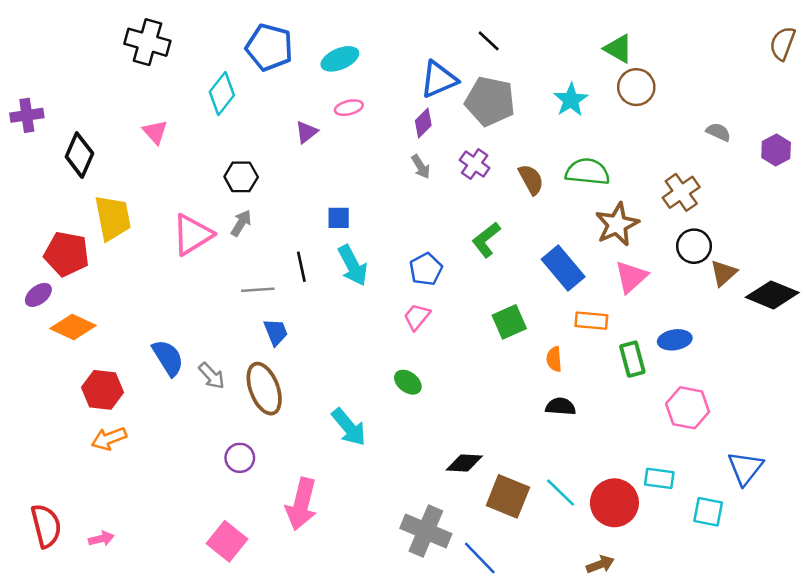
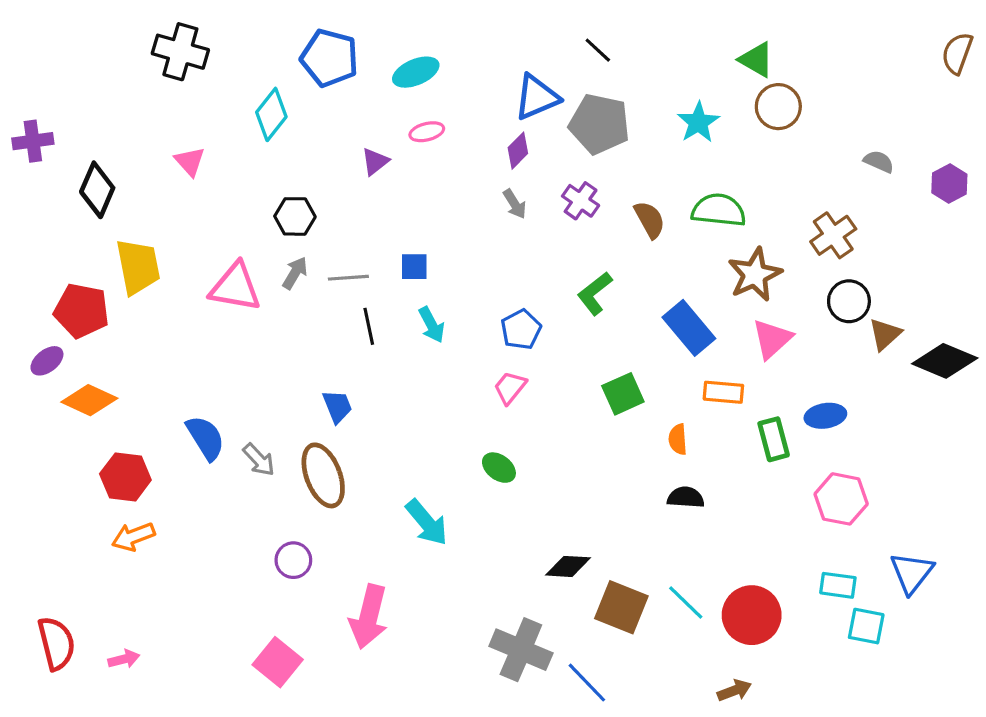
pink triangle: (192, 235) -> (235, 287), turned 42
cyan arrow: (353, 265) -> (431, 325), size x0.7
gray line: (258, 290) -> (348, 278), moved
cyan rectangle: (659, 478) -> (838, 585), moved

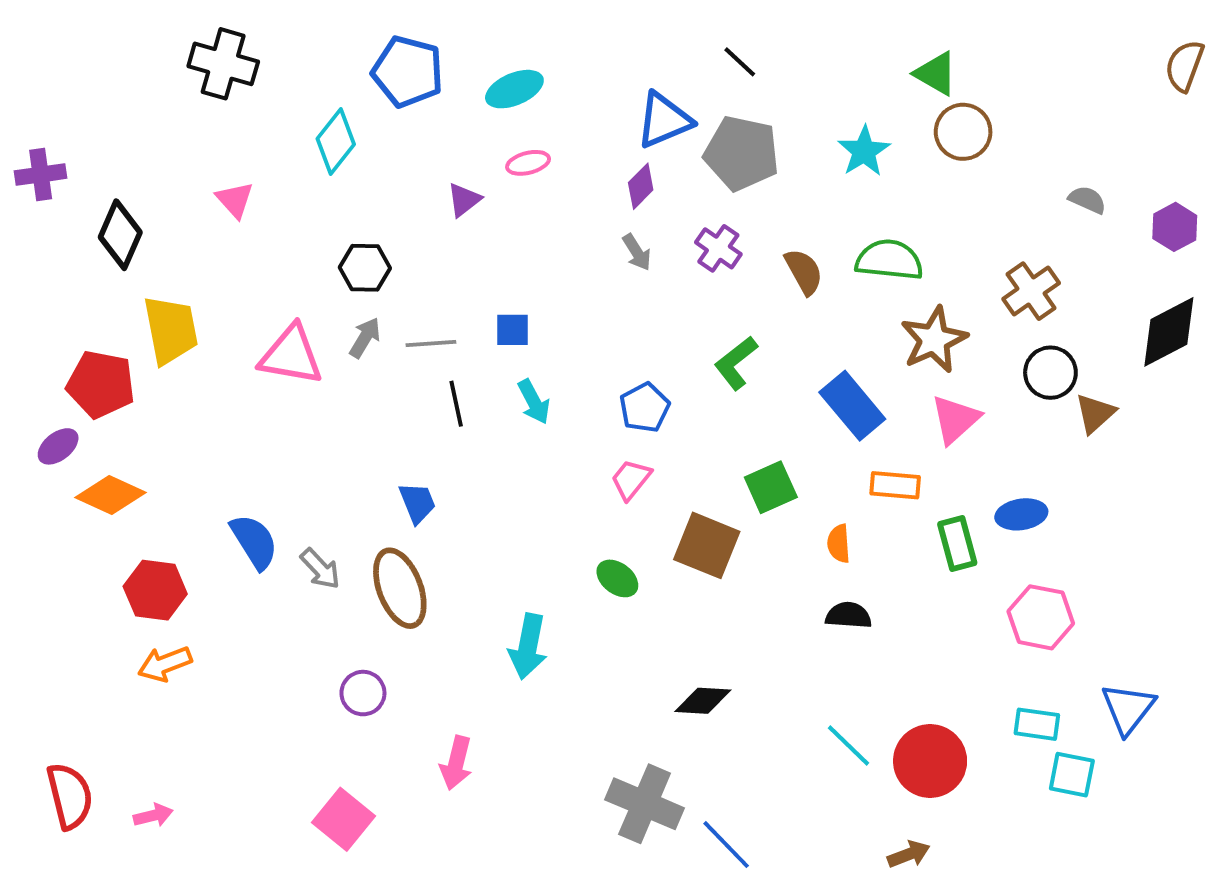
black diamond: (945, 361) -> (1169, 332), moved, turned -50
cyan arrow: (427, 523) -> (528, 646), turned 51
brown square: (621, 607) -> (707, 545), moved
pink arrow: (369, 617) -> (456, 763), size x0.7

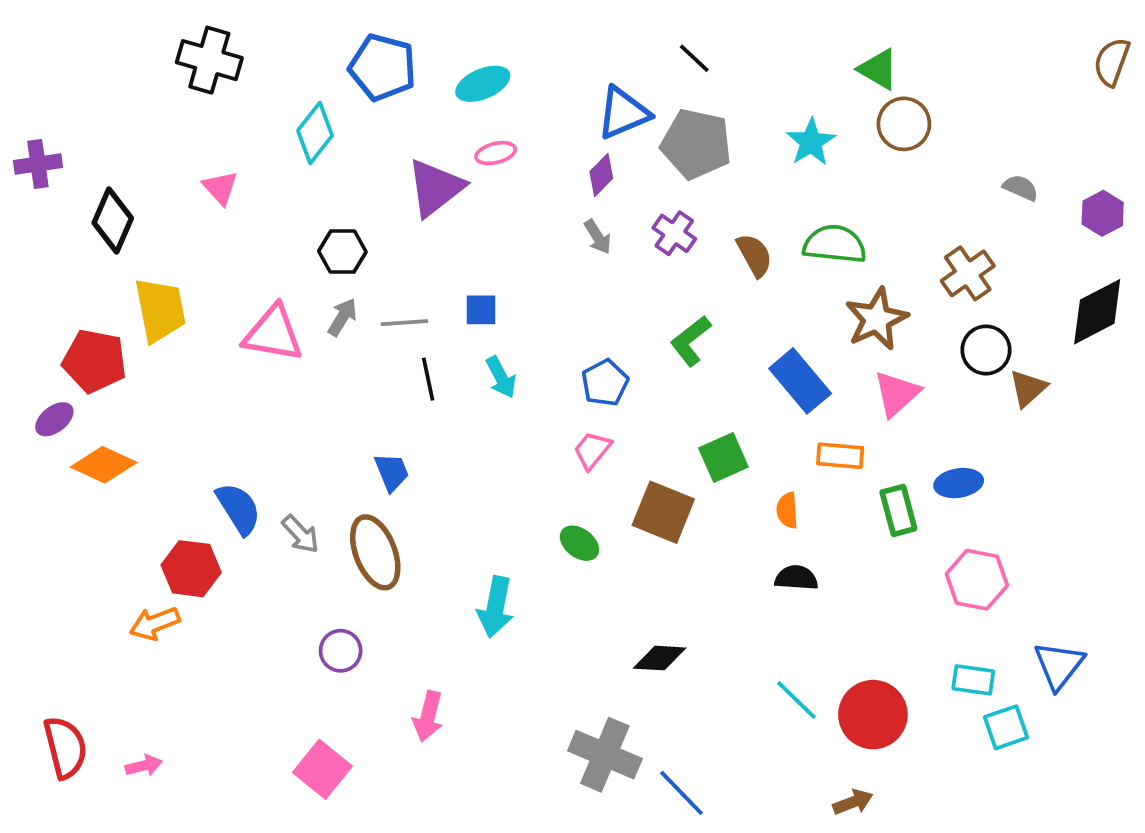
purple triangle: (464, 200) -> (435, 188), size x1.8
red hexagon: (155, 590) -> (191, 569), moved
cyan square: (1072, 775) -> (1006, 727), turned -30

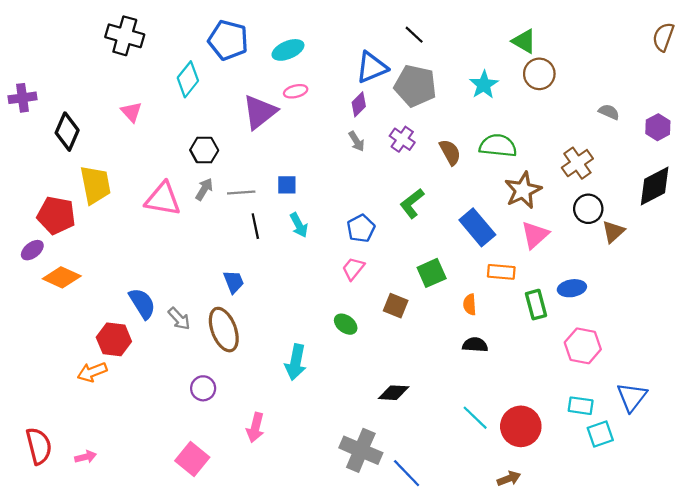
brown square: (663, 512) -> (396, 306), size x0.7

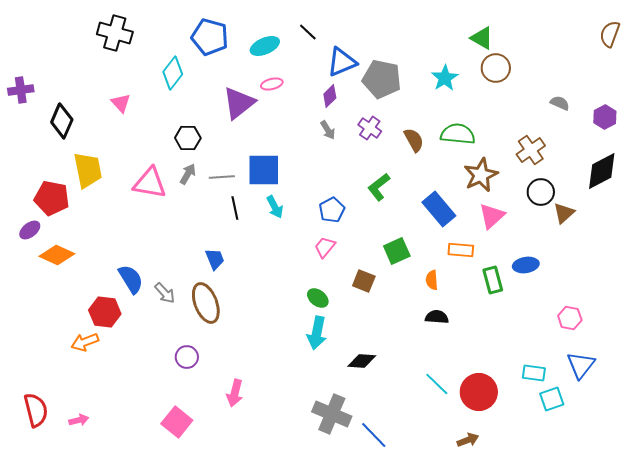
black line: (414, 35) -> (308, 32), moved
blue square: (287, 185) -> (264, 170), size x1.8
pink hexagon: (583, 346) -> (570, 318), moved, size x0.7
cyan arrow: (296, 362) -> (317, 333), moved

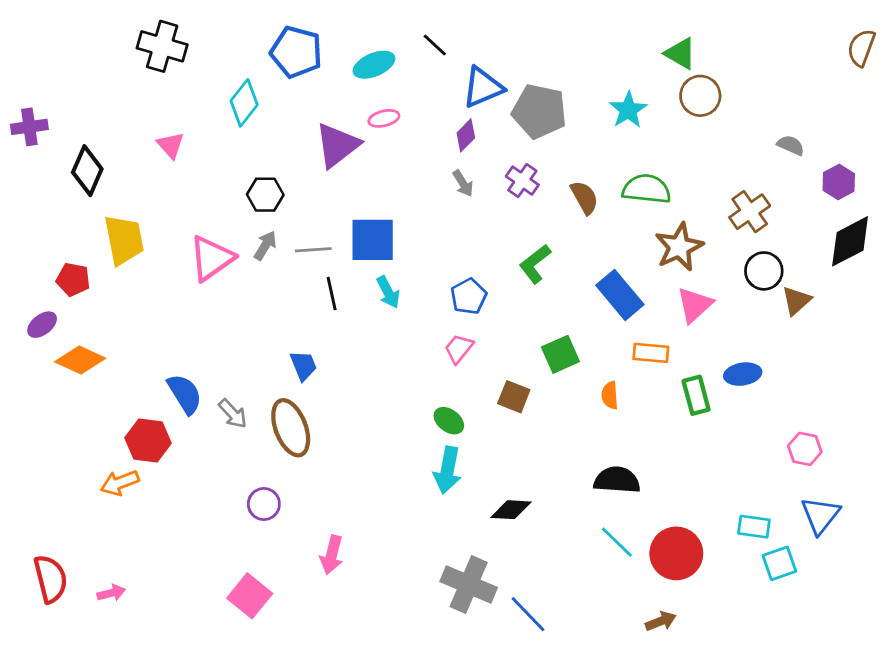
purple hexagon: (605, 117) -> (839, 182), moved
pink triangle: (150, 183) -> (212, 258), turned -45
red pentagon: (52, 198) -> (73, 279), size x0.7
black semicircle: (437, 317) -> (617, 480), moved, size x1.4

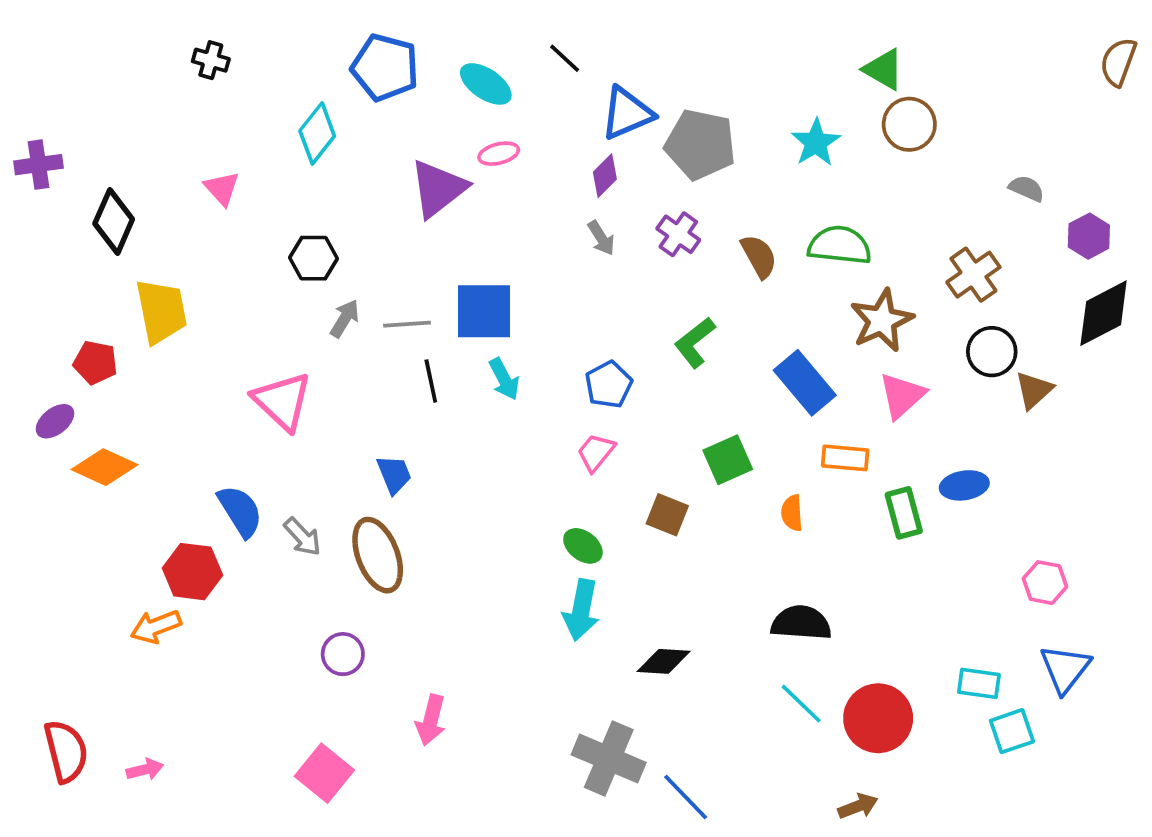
black cross: (162, 46) -> (211, 60), size x0.6
cyan ellipse: (374, 65) -> (486, 84), turned 57
black hexagon: (265, 195) -> (313, 258), moved
pink triangle: (212, 258) -> (282, 401), moved, turned -42

